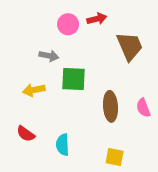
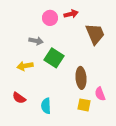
green square: (74, 79) -> (54, 58), turned 30
pink semicircle: (143, 108) -> (100, 94), moved
yellow square: (115, 157) -> (84, 105), moved

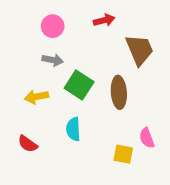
pink circle: (50, 18) -> (53, 26), moved
brown ellipse: (81, 78) -> (119, 92), moved
cyan semicircle: (46, 106) -> (73, 129), moved

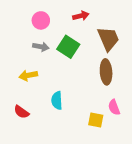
green square: (79, 85) -> (68, 47), moved
brown ellipse: (119, 92) -> (106, 72), moved

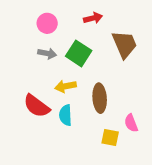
brown ellipse: (106, 72) -> (100, 98), moved
yellow arrow: (28, 75) -> (66, 86), moved
red semicircle: (21, 112) -> (37, 106), moved, size x1.5

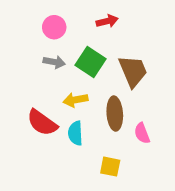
brown trapezoid: (125, 44) -> (133, 71), moved
pink semicircle: (131, 123) -> (142, 133), moved
yellow square: (110, 137) -> (110, 167), moved

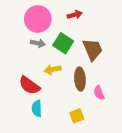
pink circle: (54, 27) -> (38, 19), size x1.6
cyan semicircle: (75, 133) -> (37, 109), moved
yellow square: (110, 167) -> (77, 116), turned -32

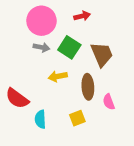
red semicircle: (29, 85) -> (17, 98), moved
yellow square: (77, 116) -> (77, 118), moved

